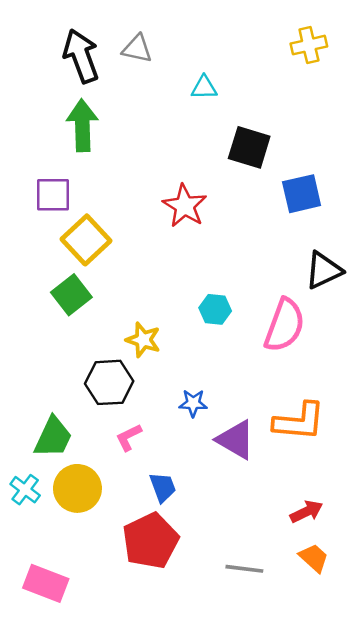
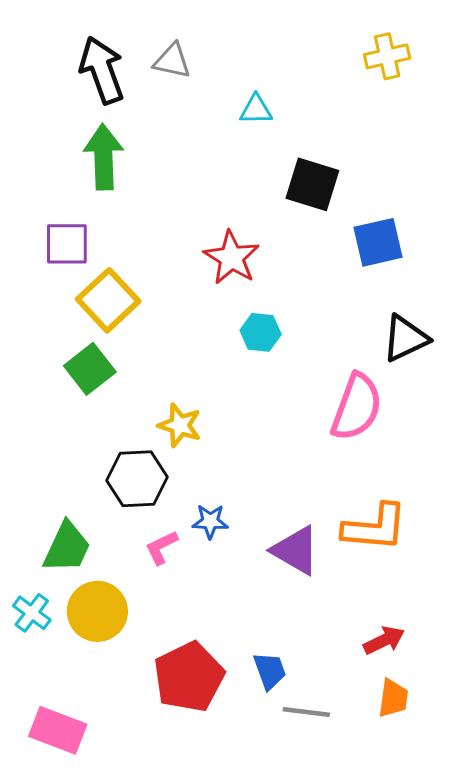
cyan hexagon: (215, 309) -> (261, 332), moved
blue star: (193, 403) -> (210, 521), moved
blue trapezoid: (163, 487) -> (270, 671), moved
orange trapezoid: (314, 558) -> (393, 698), turned 56

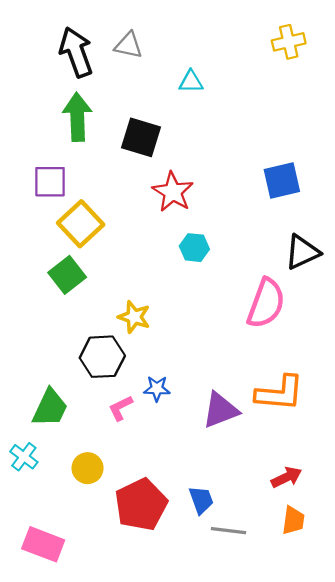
black square: (312, 184) -> (141, 137), moved
purple triangle: (296, 550) -> (221, 410), turned -51
yellow circle: (97, 611) -> (88, 468), moved, size x0.7

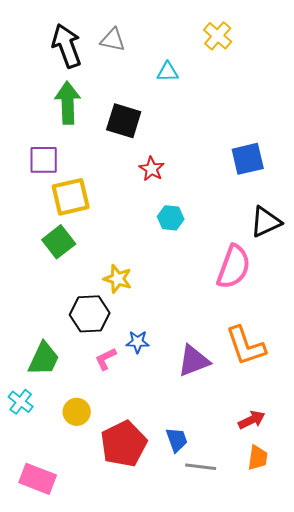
yellow cross: (289, 42) -> (218, 36), moved, turned -36
red star: (173, 192) -> (152, 169), size x0.7
yellow square: (81, 224) -> (71, 197), turned 30
orange L-shape: (280, 393) -> (246, 346), turned 66

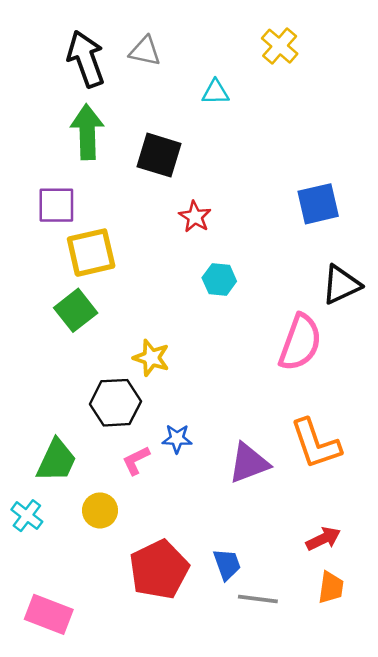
yellow circle: (77, 412) -> (100, 510), moved

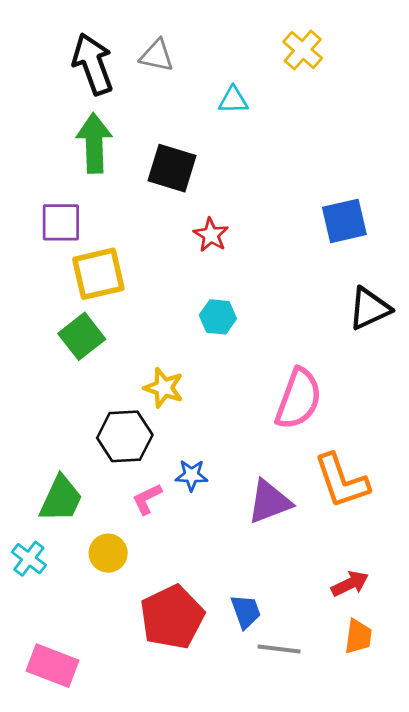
cyan hexagon: (219, 280) -> (218, 317), moved
pink semicircle: (300, 342) -> (298, 399), moved

